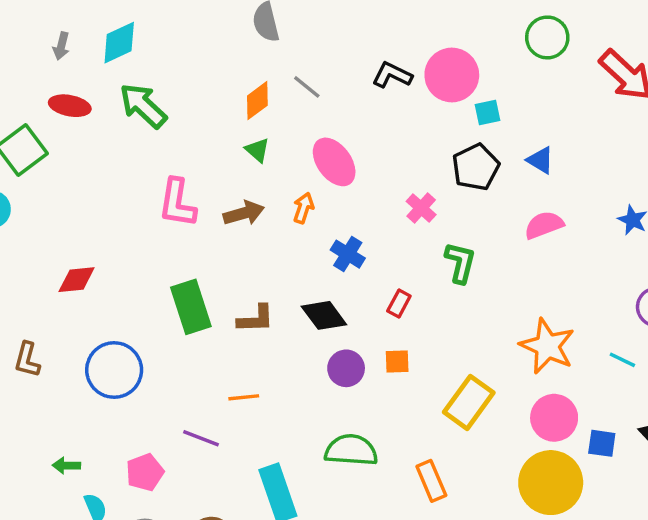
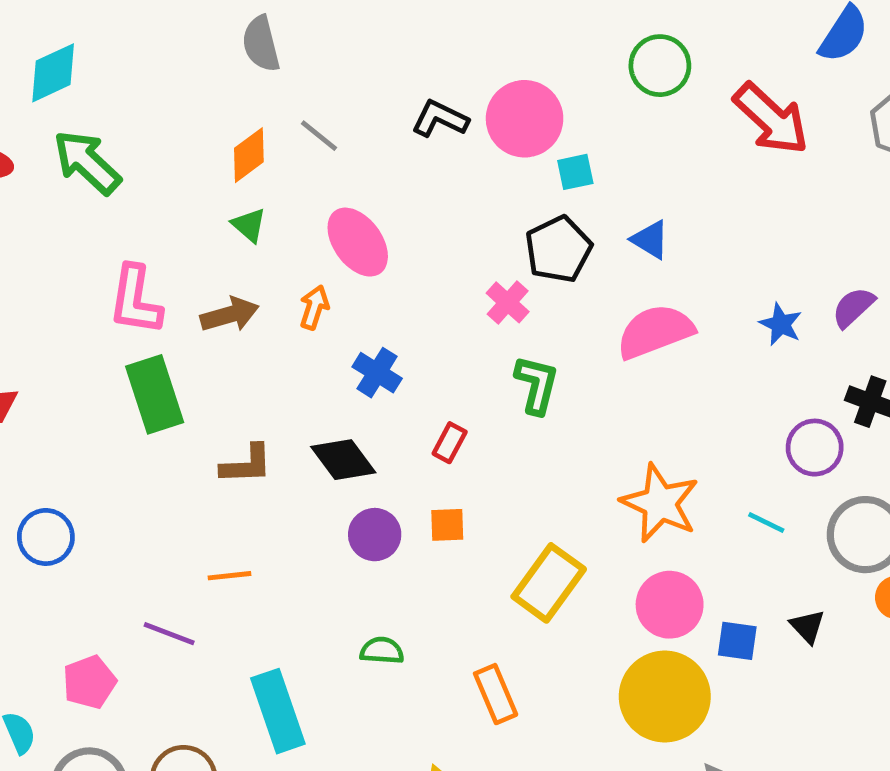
pink cross: (421, 208) -> (508, 302), moved
pink semicircle: (544, 225) -> (655, 331), size x1.4
green rectangle: (191, 307) -> (155, 394), moved
blue circle: (114, 370) -> (46, 537), size x0.7
green semicircle: (351, 450) -> (382, 651), size x0.6

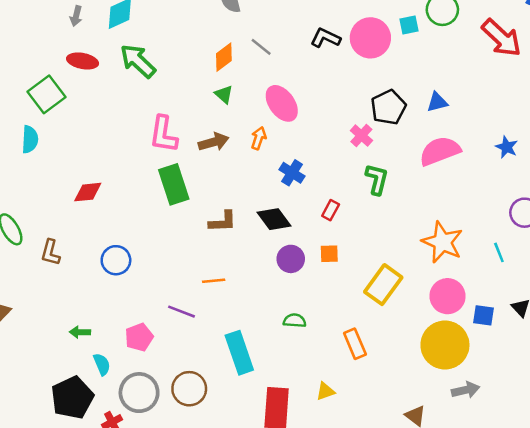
cyan square: (575, 172) -> (409, 25), moved
blue triangle: (650, 240) -> (437, 102), turned -45
cyan line: (766, 522) -> (499, 252), turned 42

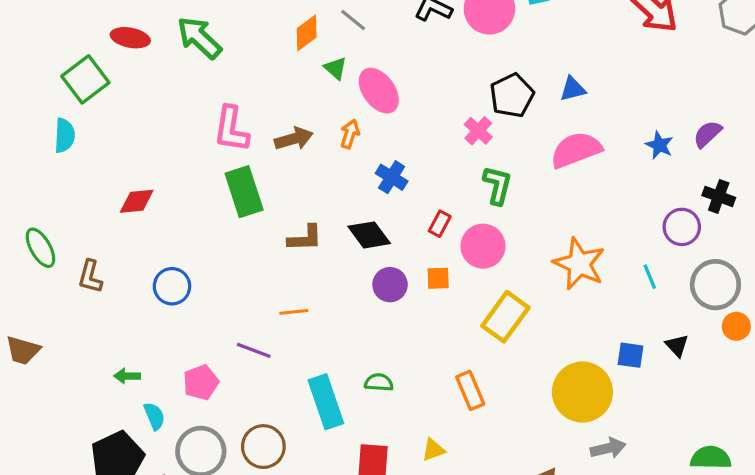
green triangle: (224, 94) -> (335, 68), moved
pink circle: (448, 296) -> (483, 246), moved
green semicircle: (295, 321) -> (379, 382), moved

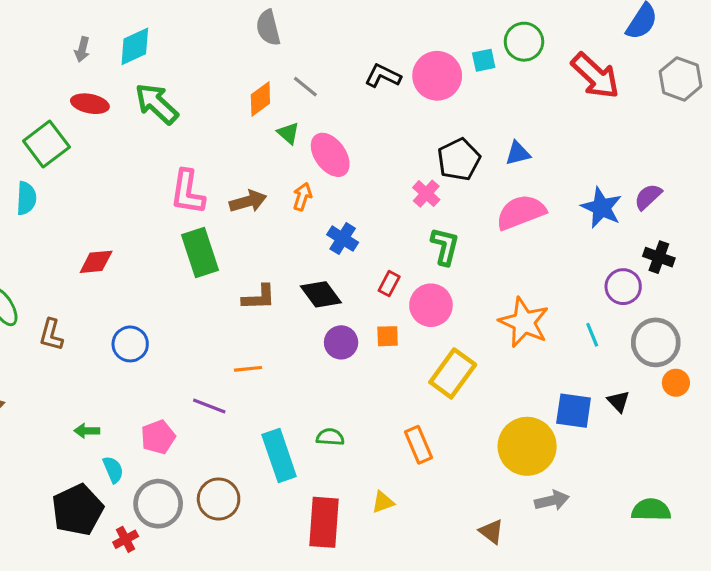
blue star: (659, 145) -> (601, 208), size x1.5
blue square: (631, 355) -> (574, 411), size x1.4

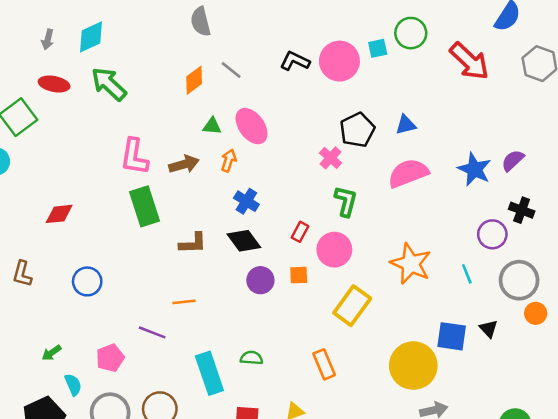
green triangle: (288, 133) -> (212, 126), moved, turned -36
blue cross: (343, 239) -> (246, 201), moved
green arrow: (87, 431) -> (52, 353), turned -36

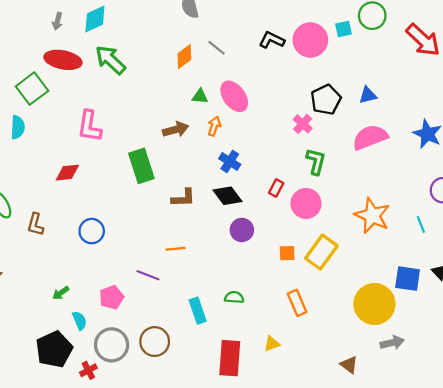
red ellipse: (54, 84) -> (63, 60), size x1.4
pink L-shape: (134, 157) -> (89, 126), moved
orange square: (299, 275) -> (287, 253), moved
cyan rectangle: (209, 373) -> (198, 311), size x0.7

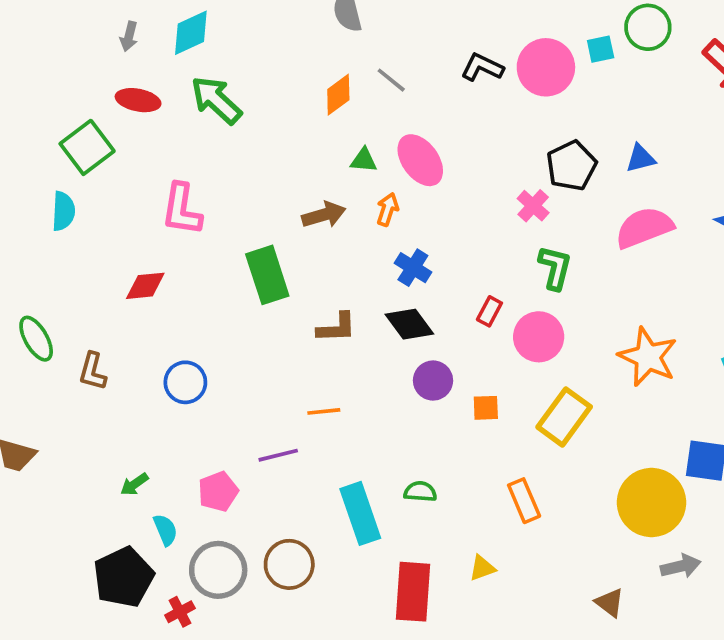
red ellipse: (63, 60) -> (138, 100), size x0.7
orange square: (287, 253) -> (486, 408), moved
purple line: (148, 275) -> (278, 455), turned -35
cyan rectangle: (198, 311) -> (360, 513), size x1.4

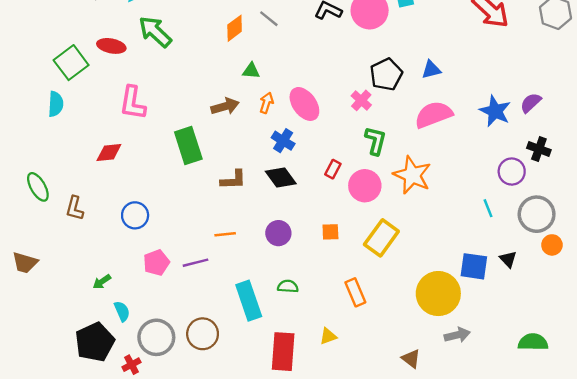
red ellipse: (138, 100) -> (111, 46), moved
pink ellipse: (420, 160) -> (304, 104), moved
orange star: (648, 357) -> (412, 175), moved
purple circle: (433, 381) -> (278, 233), moved
pink pentagon: (218, 492) -> (156, 263), moved

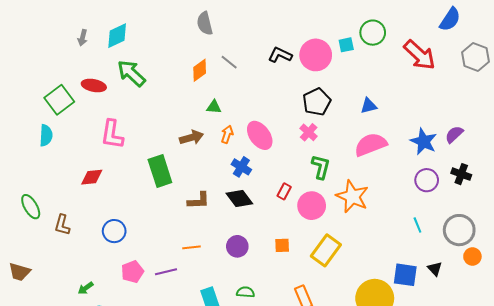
black pentagon: (386, 74) -> (317, 102), moved
purple circle: (512, 172) -> (427, 180), moved

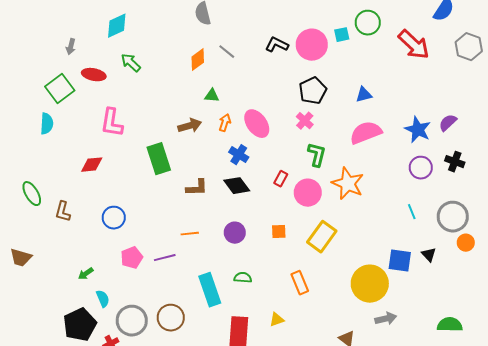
gray arrow: (83, 38) -> (71, 47), moved
green arrow: (131, 73) -> (131, 63), size x0.7

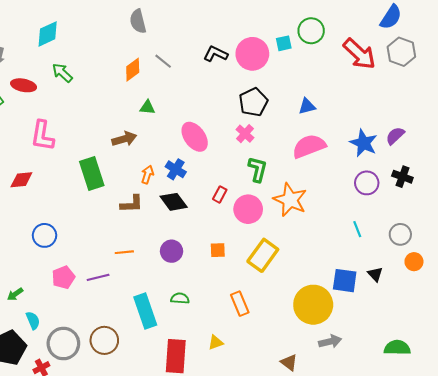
gray hexagon: (469, 47) -> (401, 52), moved
orange arrow: (225, 123) -> (147, 175), moved
gray circle: (453, 217) -> (400, 234), size x0.7

